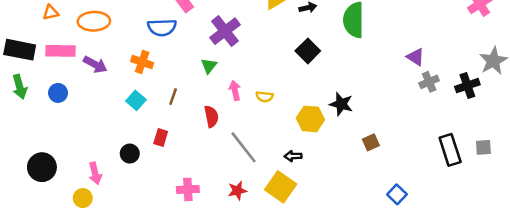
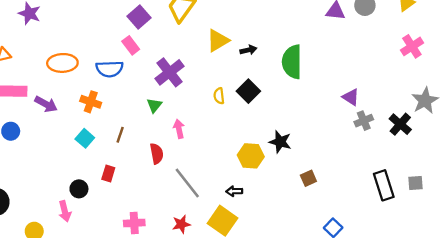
orange ellipse: (94, 21) -> (62, 63), moved
black cross: (467, 86) -> (400, 124), turned -30
yellow semicircle: (265, 97) -> (219, 96), moved, turned 77
pink arrow: (95, 173) -> (65, 211), moved

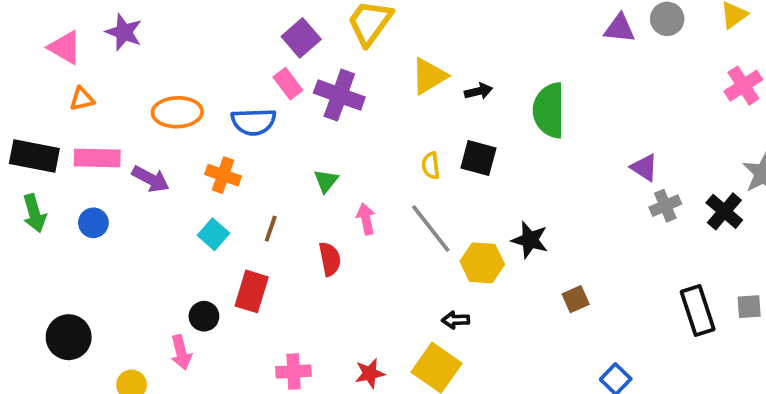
purple cross: (170, 72) -> (339, 95), moved, turned -32
black square: (248, 91) -> (478, 158), turned -30
red rectangle: (108, 174) -> (252, 291), size x1.5
gray line: (187, 183) -> (431, 229), moved

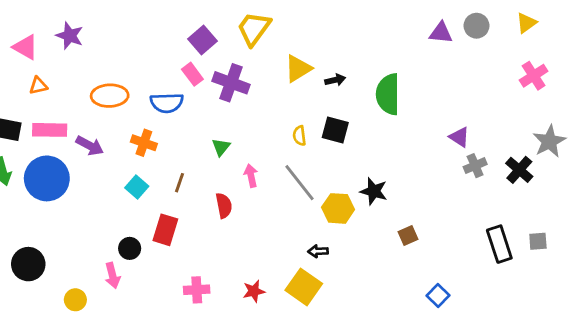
blue circle: (93, 223) -> (47, 178), size x2.0

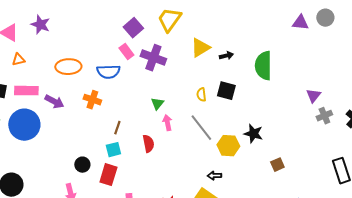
purple triangle: (459, 137) -> (313, 96), turned 35
green triangle: (221, 147) -> (157, 104), moved
cyan square: (137, 187) -> (113, 150), moved, turned 35
red rectangle: (165, 230) -> (108, 175), moved
black circle: (130, 248) -> (82, 165), moved

